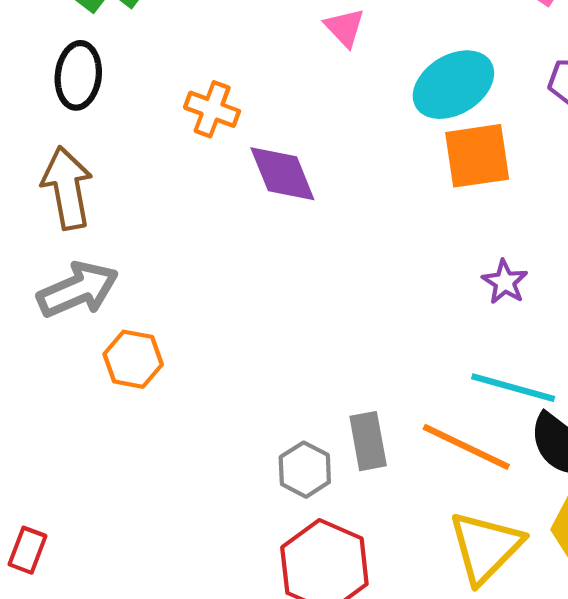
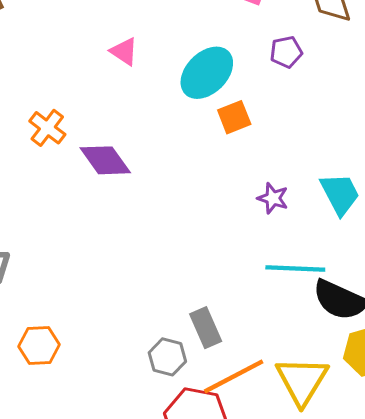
orange cross: (212, 109) -> (47, 128), turned 30
orange square: (477, 156) -> (234, 117), size x0.7
orange hexagon: (133, 359) -> (39, 345), moved
orange line: (466, 447) -> (234, 376), moved, turned -40

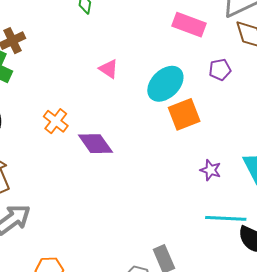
orange square: (234, 117) -> (184, 114), size x1.4

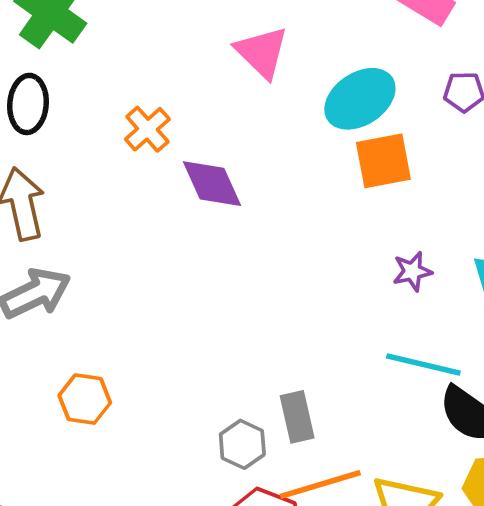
pink triangle: (109, 69) -> (262, 52), size x1.5
purple star: (211, 170) -> (412, 271), turned 30

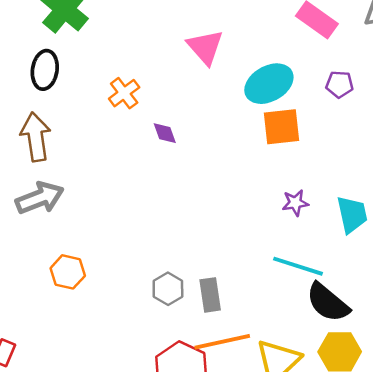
purple diamond: (212, 184) -> (165, 133), size x0.6
gray hexagon: (242, 444) -> (168, 289), moved

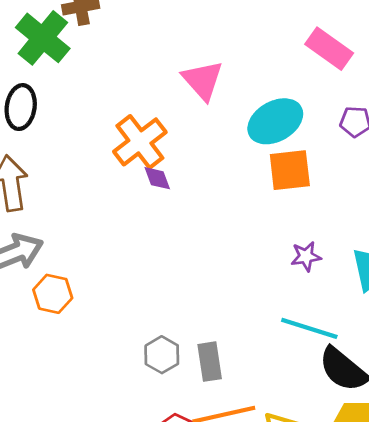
orange cross: (124, 93) -> (140, 142), moved, size x1.5
orange hexagon: (68, 272) -> (53, 294), moved

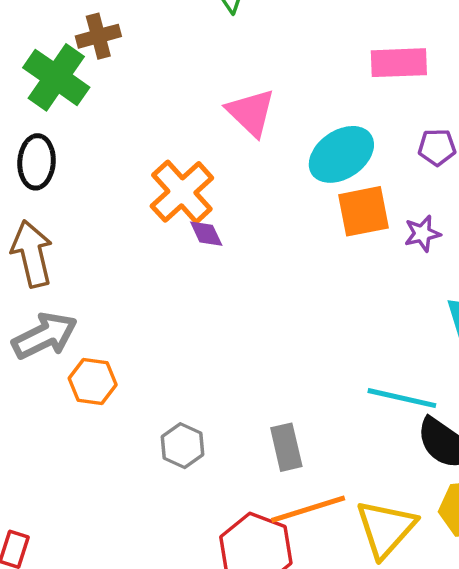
pink rectangle: (329, 49) -> (399, 63), turned -33
purple star: (306, 256) -> (422, 234), moved
gray hexagon: (162, 355) -> (182, 446), moved

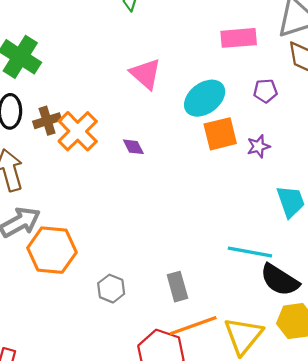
brown cross: (98, 36) -> (47, 121), moved
orange cross: (182, 192) -> (78, 131), moved
purple diamond: (206, 234) -> (133, 147), moved
orange hexagon: (93, 382) -> (52, 250), size x1.6

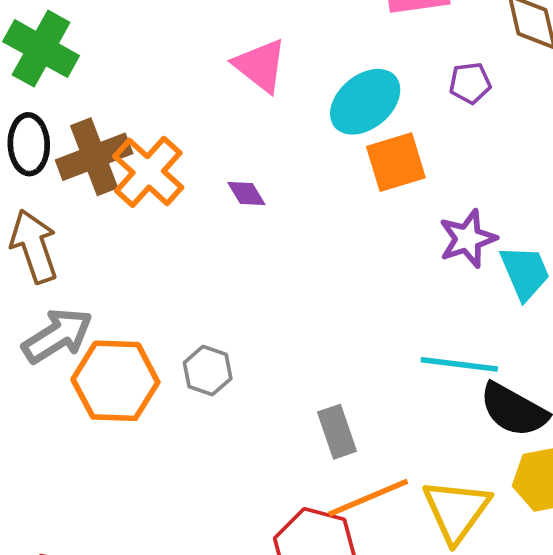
brown cross: (47, 121) -> (94, 157), size x1.5
purple star: (258, 146) -> (468, 239), moved, size x1.4
gray hexagon: (111, 289) -> (208, 371), moved

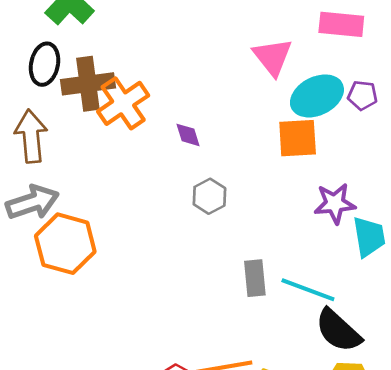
pink triangle: (260, 65) -> (273, 57), moved
cyan ellipse: (365, 102) -> (317, 96), moved
gray hexagon: (208, 371) -> (209, 196), moved
gray rectangle: (337, 432) -> (255, 278), moved

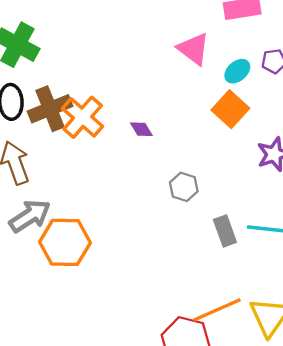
cyan ellipse: (317, 96) -> (237, 71), size x0.6
orange square: (298, 138) -> (230, 109), turned -30
gray hexagon: (209, 196) -> (184, 187), moved

